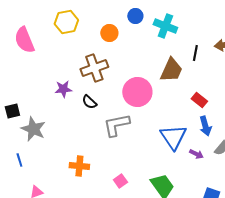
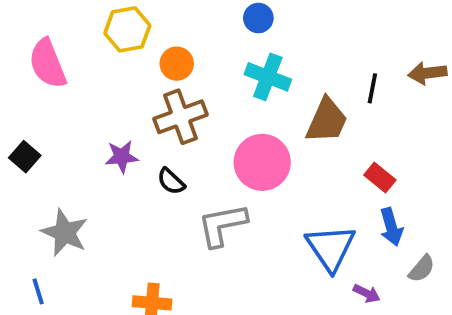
cyan cross: (165, 26) -> (268, 77), moved
orange circle: (109, 33) -> (177, 64), moved
black square: (12, 111) -> (25, 157), moved, turned -35
purple arrow: (196, 154) -> (367, 293), moved

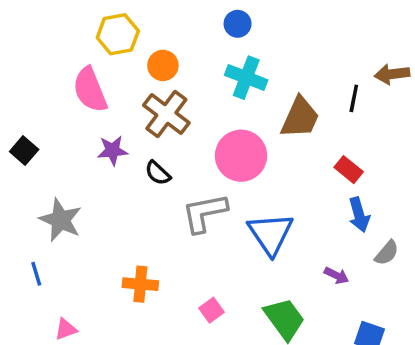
pink semicircle: (48, 64) -> (90, 90), moved
black line: (372, 88) -> (354, 98), moved
brown cross: (180, 117) -> (166, 114), turned -33
blue triangle: (331, 248) -> (271, 234), moved

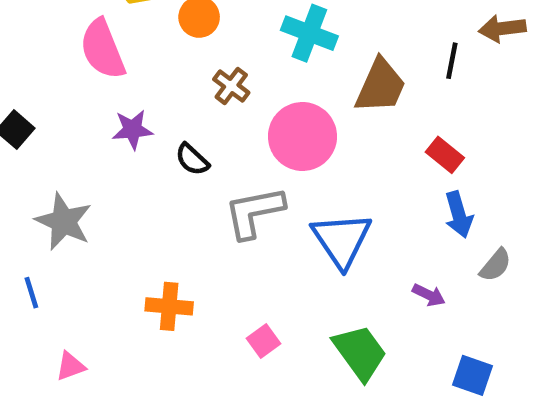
brown cross: (166, 114) -> (231, 86), moved, size x0.6

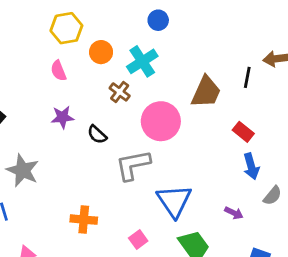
cyan cross: (309, 33) -> (142, 61), moved, turned 36
pink semicircle: (103, 49) -> (58, 71), moved, size x0.6
blue triangle: (342, 240) -> (174, 201), moved

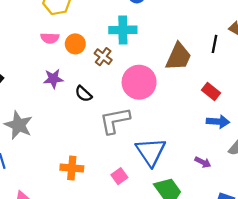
orange circle: (101, 52) -> (75, 44), moved
cyan cross: (142, 61) -> (123, 30), turned 32
pink semicircle: (58, 71) -> (50, 38), turned -66
blue arrow: (251, 166) -> (218, 122), turned -70
pink square: (138, 240) -> (119, 176), moved

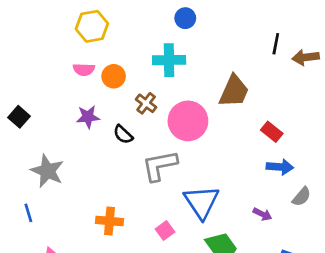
black line: (214, 44) -> (276, 44), moved
brown cross: (103, 57) -> (146, 103), moved

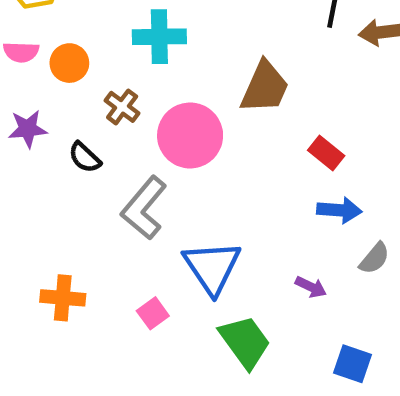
gray L-shape: (160, 166) -> (144, 208), turned -39

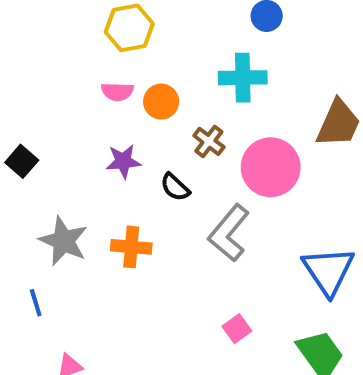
blue triangle: (212, 267) -> (328, 271), moved
orange cross: (63, 298) -> (131, 247), moved

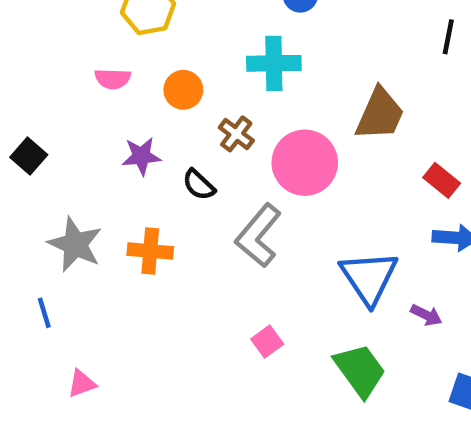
pink semicircle: (117, 92) -> (113, 79), moved

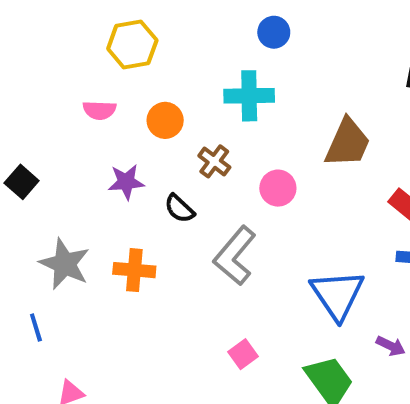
pink circle: (305, 163) -> (278, 188), size x0.6
purple arrow: (426, 315) -> (391, 346), moved

